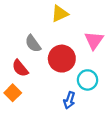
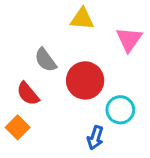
yellow triangle: (60, 14) -> (82, 19), turned 30
pink triangle: (94, 40) -> (129, 39), moved

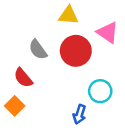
pink triangle: (129, 39) -> (108, 32), turned -30
red circle: (85, 80) -> (76, 51), moved

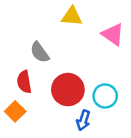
red circle: (76, 51) -> (68, 90), moved
red semicircle: (23, 78) -> (24, 82), turned 30

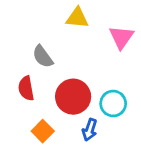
pink triangle: (113, 34) -> (121, 37), turned 30
orange square: (15, 111) -> (43, 131), moved

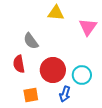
orange square: (43, 131) -> (31, 95), turned 35

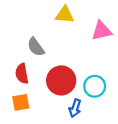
pink triangle: (88, 27) -> (102, 31), turned 42
orange square: (31, 95) -> (21, 102), moved

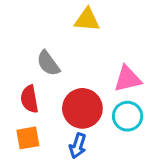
pink triangle: (102, 31) -> (128, 79), moved
blue arrow: (75, 108) -> (78, 146), moved

